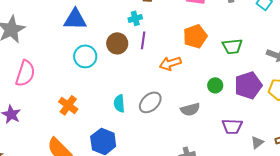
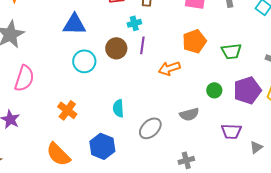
gray ellipse: (150, 102) -> (150, 128), moved

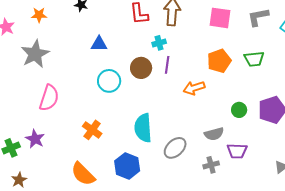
blue triangle: (74, 24) -> (99, 44), size x0.7
green trapezoid: (231, 51) -> (254, 59), moved
cyan semicircle: (118, 108) -> (143, 128), size x1.6
purple trapezoid: (231, 131) -> (237, 151), moved
gray cross: (186, 160) -> (211, 165), moved

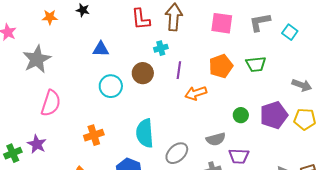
orange star: (39, 15) -> (50, 17), moved
purple line: (167, 65) -> (179, 70), moved
orange cross: (92, 130) -> (94, 135), turned 36

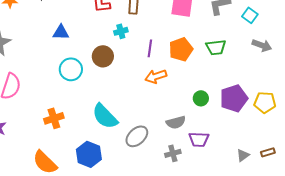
purple line: (179, 70) -> (150, 48), moved
gray arrow: (302, 85) -> (262, 45), moved
cyan semicircle: (145, 133) -> (105, 116), turned -40

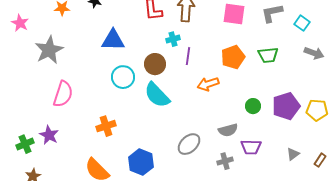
blue triangle: (61, 32) -> (113, 40), size x1.4
purple line: (150, 48) -> (188, 56), moved
cyan semicircle: (105, 116) -> (157, 95), moved
brown rectangle: (268, 152) -> (320, 160), turned -40
gray triangle: (243, 155) -> (293, 154), moved

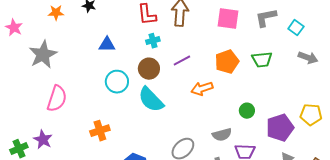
cyan cross: (173, 39) -> (153, 41), moved
blue triangle: (113, 40) -> (107, 45), size x0.7
purple line: (188, 56) -> (182, 61), turned 54
purple pentagon: (286, 106) -> (280, 128), moved

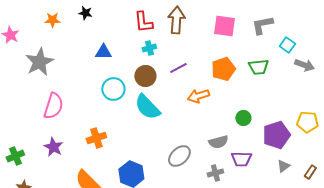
cyan square: (296, 28) -> (287, 45), moved
purple star: (43, 140) -> (53, 147), moved

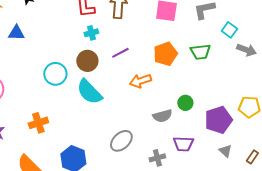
blue triangle: (103, 52) -> (16, 33), moved
gray semicircle: (218, 142) -> (162, 116), moved
gray triangle: (283, 166) -> (225, 151), turned -40

